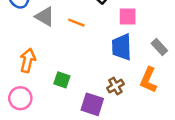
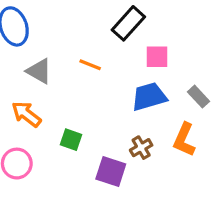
gray triangle: (45, 17) -> (39, 71), moved
blue trapezoid: (122, 47) -> (149, 97), turned 76
orange arrow: (28, 60) -> (26, 114), turned -65

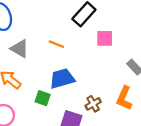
blue trapezoid: (149, 97) -> (62, 79), moved

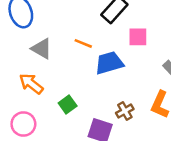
blue trapezoid: (62, 79) -> (109, 63), moved
green square: (43, 98) -> (68, 104), turned 35

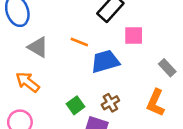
green square: (68, 104) -> (75, 105), moved
brown cross: (125, 111) -> (110, 103), moved

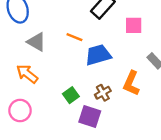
pink square: (134, 36) -> (134, 25), moved
orange L-shape: (156, 103) -> (131, 83), moved

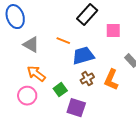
orange arrow: (27, 74) -> (36, 74), moved
brown cross: (103, 93) -> (87, 79), moved
pink circle: (20, 111) -> (27, 96), moved

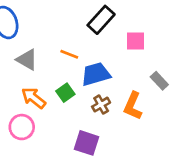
green square: (60, 90) -> (65, 93), moved

